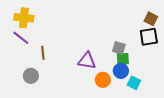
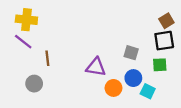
brown square: (151, 19) -> (166, 21), turned 32
green square: (123, 59) -> (160, 65), moved

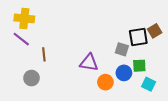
brown square: (166, 21) -> (155, 31), moved
black square: (164, 41) -> (138, 37), moved
green square: (160, 65) -> (139, 66), moved
cyan square: (148, 91) -> (149, 84), moved

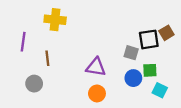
yellow cross: (24, 18) -> (55, 20), moved
purple line: (21, 39) -> (23, 42), turned 60
orange circle: (105, 82) -> (97, 93), moved

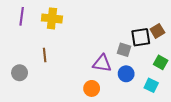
purple line: (23, 42) -> (22, 16), moved
purple triangle: (96, 67) -> (102, 63), moved
green square: (150, 70) -> (161, 62), moved, turned 32
gray circle: (34, 84) -> (20, 73), moved

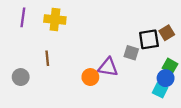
blue circle: (126, 74) -> (166, 78), moved
orange circle: (92, 88) -> (90, 77), moved

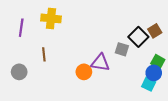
purple line: (23, 17) -> (21, 28), moved
black square: (149, 39) -> (138, 37), turned -36

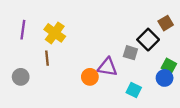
yellow cross: (51, 18) -> (55, 33), moved, turned 30
brown square: (155, 31) -> (166, 23), moved
cyan square: (149, 84) -> (134, 90), moved

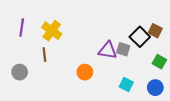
brown square: (166, 23) -> (155, 31), moved, turned -32
purple triangle: (107, 67) -> (108, 50), moved
blue circle: (165, 78) -> (155, 88), moved

